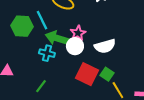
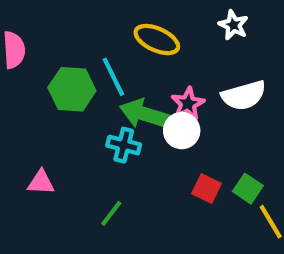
white semicircle: (105, 46) -> (244, 95), moved
red square: (87, 74) -> (206, 189), size x0.6

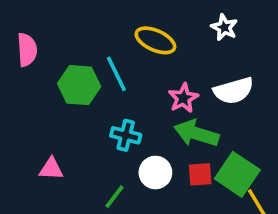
green arrow: (144, 114) -> (196, 133), moved
white circle: (182, 131) -> (155, 172), moved
red square: (206, 189) -> (200, 174), turned -30
green square: (248, 189) -> (237, 174), size x1.6

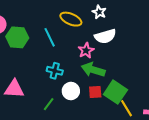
white star: (224, 27) -> (99, 12), moved
green hexagon: (79, 85) -> (17, 37), moved
white semicircle: (234, 91) -> (105, 36), moved
pink triangle: (51, 169) -> (14, 89), size x1.5

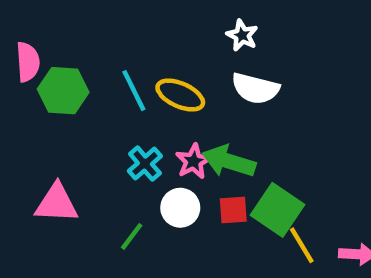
yellow ellipse: (71, 19) -> (180, 95), moved
white semicircle: (105, 36) -> (255, 88), turned 30
pink star: (86, 51) -> (194, 161), moved
cyan cross: (55, 71) -> (145, 164), turned 35

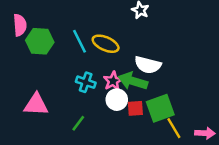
white semicircle: (255, 88) -> (148, 65), moved
cyan cross: (145, 164) -> (86, 82), turned -30
white circle: (180, 208) -> (117, 100), moved
green square: (277, 210) -> (160, 108), turned 36

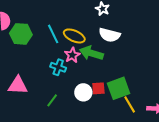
white semicircle: (148, 65) -> (110, 35), moved
pink star: (113, 81) -> (72, 55), moved
green arrow: (133, 81) -> (91, 53), moved
white circle: (117, 100) -> (83, 92), moved

